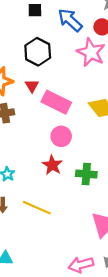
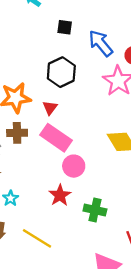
pink rectangle: (56, 102) -> (56, 138), moved

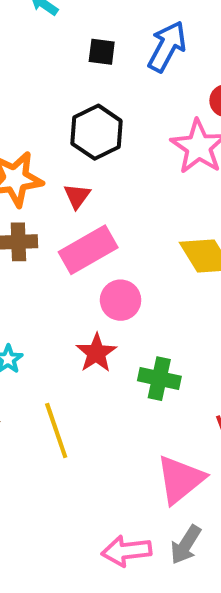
blue arrow: (101, 43) -> (167, 46), moved, turned 68
pink rectangle: (56, 138) -> (88, 250), turned -64
yellow line: (37, 238) -> (56, 430), turned 40

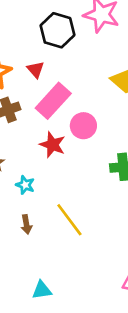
black hexagon: (97, 132) -> (58, 30), moved
red star: (96, 353) -> (52, 145), moved

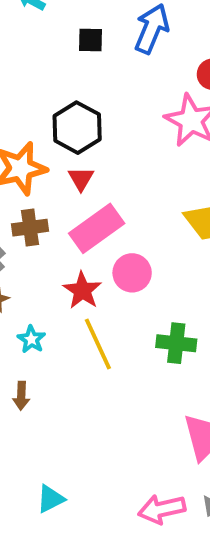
black hexagon: (58, 30) -> (77, 128), moved
yellow line: (69, 220) -> (98, 344), moved
cyan triangle: (42, 290) -> (50, 499), moved, turned -30

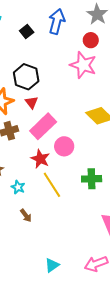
black square: (90, 40) -> (27, 32), turned -32
brown arrow: (21, 396) -> (26, 216), moved, turned -32
cyan triangle: (50, 499) -> (52, 265), moved

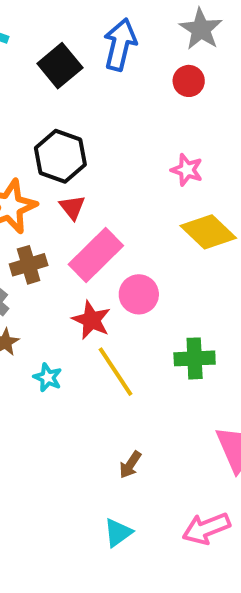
black square: (27, 32) -> (60, 66), size x1.5
pink star: (83, 65) -> (187, 170), moved, size x0.6
brown arrow: (26, 216) -> (130, 465), moved, turned 72

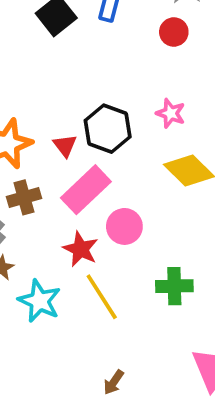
black hexagon: (60, 156) -> (108, 129), moved
cyan star: (48, 377) -> (39, 301), size x1.6

